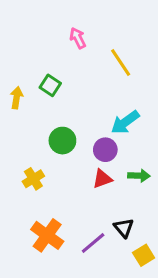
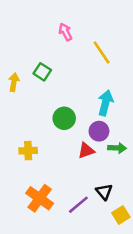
cyan arrow: (125, 122) -> (105, 103), turned 140
green circle: (62, 141) -> (64, 118), moved
purple circle: (105, 150) -> (99, 131), moved
yellow cross: (33, 179) -> (28, 151), turned 30

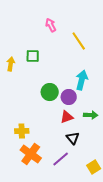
green square: (42, 72) -> (33, 56), turned -32
purple circle: (99, 131) -> (69, 97), moved
yellow cross: (28, 151) -> (22, 131), moved
black triangle: (104, 192) -> (73, 138), moved

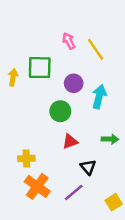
pink arrow: (51, 25) -> (69, 41), moved
green square: (33, 56) -> (40, 68), size x1.5
purple circle: (69, 97) -> (74, 83), moved
red triangle: (67, 117) -> (70, 142), moved

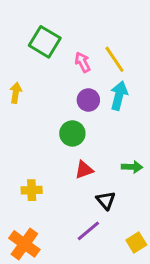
pink arrow: (69, 41) -> (83, 62), moved
green square: (40, 68) -> (45, 42), moved, turned 30
cyan arrow: (99, 97) -> (119, 96), moved
orange cross: (37, 186) -> (24, 244), moved

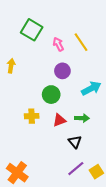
cyan arrow: (119, 96) -> (91, 88), moved, turned 48
green arrow: (132, 167) -> (82, 118), moved
yellow cross: (32, 190) -> (32, 116), moved
purple line: (88, 231) -> (76, 169), moved

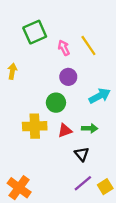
green square: (32, 30) -> (35, 32), turned 35
yellow cross: (32, 116) -> (35, 126), size x1.5

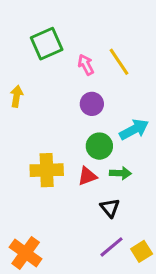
green circle: (56, 103) -> (99, 146), moved

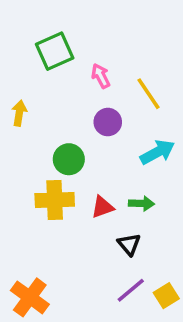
yellow line: (119, 62) -> (149, 94), moved
green circle: (99, 146) -> (69, 159), moved

